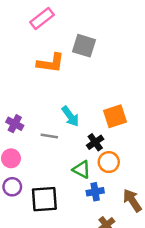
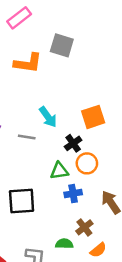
green triangle: (82, 169) -> (59, 171), turned -36

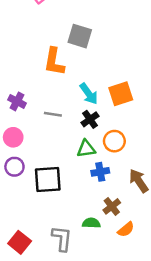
gray square: (62, 45) -> (80, 36), moved
orange L-shape: (28, 63) -> (54, 62), moved, turned 92
cyan arrow: (48, 117) -> (89, 94), moved
black cross: (73, 143) -> (90, 119), moved

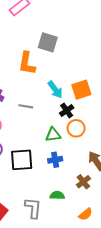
black cross: (90, 119) -> (67, 111), moved
blue cross: (100, 172) -> (55, 160), moved
brown cross: (112, 206) -> (83, 182), moved
orange semicircle: (126, 229) -> (86, 214), moved

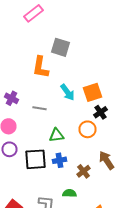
black cross: (67, 111) -> (100, 112), moved
green triangle: (53, 135) -> (56, 135), moved
blue cross: (55, 160) -> (60, 160), moved
brown cross: (83, 182) -> (84, 171), moved

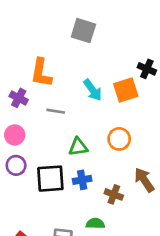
orange L-shape: (40, 67) -> (41, 73), moved
black cross: (100, 112) -> (147, 69), moved, turned -32
brown cross: (84, 171) -> (114, 194), turned -32

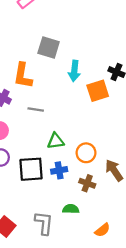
gray square: (83, 31) -> (49, 47), moved
cyan arrow: (93, 90) -> (74, 71), moved, turned 42
orange circle: (119, 139) -> (86, 153), moved

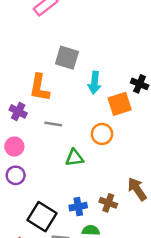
orange circle: (86, 153) -> (102, 134), moved
black square: (31, 169) -> (42, 217), moved, turned 36
blue cross: (59, 170) -> (78, 207), moved

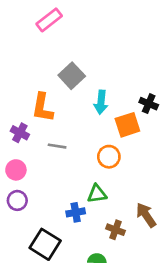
gray square: (67, 58) -> (72, 76), turned 30
green triangle: (74, 158) -> (97, 194), moved
blue cross: (78, 207) -> (76, 212), moved

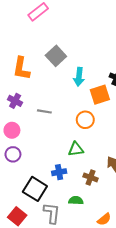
orange L-shape: (42, 108) -> (21, 68), moved
blue cross: (76, 212) -> (59, 172), moved

